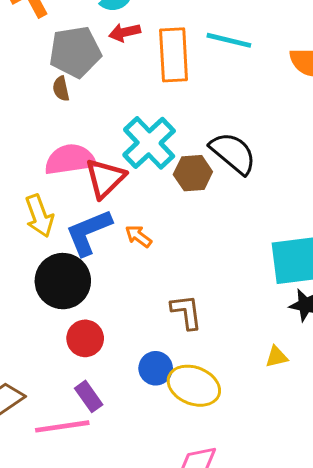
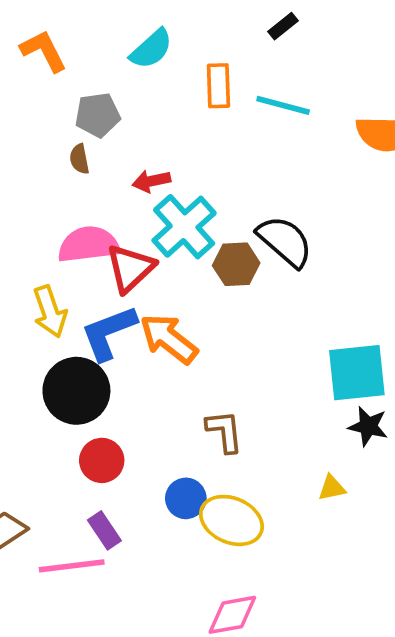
red arrow: (125, 32) -> (151, 181), moved
gray pentagon: (75, 52) -> (98, 115), size x0.7
orange rectangle: (174, 55) -> (218, 86), moved, size x0.7
orange arrow: (138, 236) -> (169, 339), size x1.8

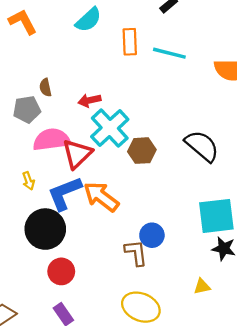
gray pentagon: (98, 115) -> (27, 109), moved
black semicircle: (285, 241) -> (202, 146), moved
yellow arrow: (50, 312) -> (28, 181), size x0.6
blue circle: (186, 498) -> (152, 235), moved

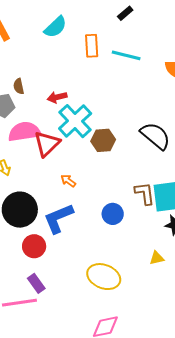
blue L-shape: (65, 193) -> (58, 218), moved
orange arrow: (101, 197) -> (68, 181), size x0.5
brown L-shape: (136, 253) -> (145, 193), moved

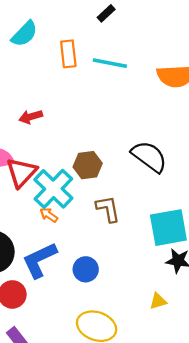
cyan cross: (75, 121) -> (53, 189), moved
brown L-shape: (145, 193) -> (108, 209), moved
blue circle: (113, 214) -> (86, 269), moved

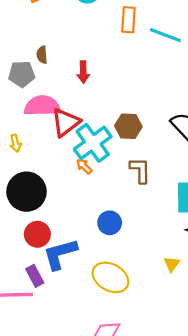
red arrow: (31, 117) -> (83, 72), turned -85
blue L-shape: (39, 260) -> (60, 254), moved
yellow triangle: (158, 301) -> (172, 264), turned -48

